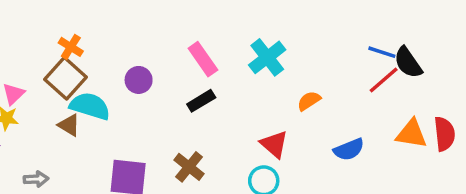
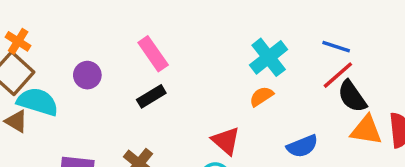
cyan cross: (267, 57) -> (269, 57), moved
black semicircle: (408, 63) -> (352, 96), moved

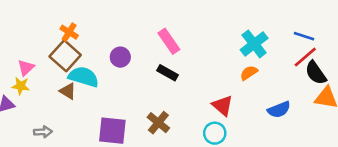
black rectangle: (151, 96) -> (168, 73), turned 60

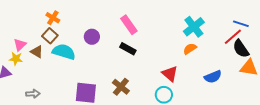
blue line: (304, 36) -> (241, 24), moved
brown square: (65, 56) -> (50, 36), size x0.7
brown triangle: (68, 91) -> (37, 52), moved

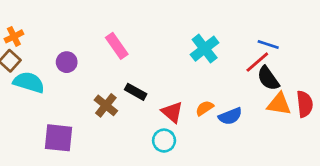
orange cross: (53, 18) -> (14, 36), turned 32
black rectangle: (128, 49) -> (136, 92), moved
orange semicircle: (190, 49) -> (205, 108), moved
brown cross: (121, 87) -> (106, 105), moved

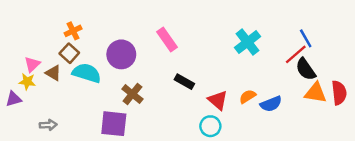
blue line: (268, 45) -> (306, 38), turned 42
purple circle: (67, 62) -> (121, 54), size x1.5
brown cross: (106, 105) -> (132, 94), moved

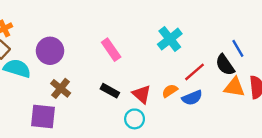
blue line: (306, 38) -> (238, 48), moved
pink rectangle: (167, 40) -> (111, 50), moved
red line: (296, 54) -> (194, 72), moved
black rectangle: (184, 82) -> (110, 91), moved

